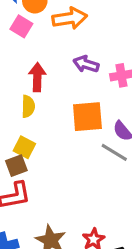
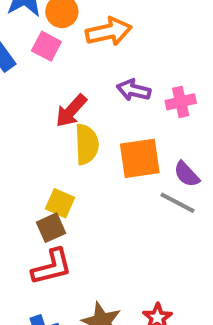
red arrow: (37, 77) -> (71, 111), turned -136
yellow semicircle: (28, 106) -> (87, 144), moved, size x1.4

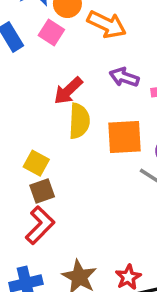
orange arrow: (109, 32) -> (107, 24), turned 33
yellow square: (60, 203) -> (36, 163), moved
red L-shape: (52, 267) -> (40, 225), turned -36

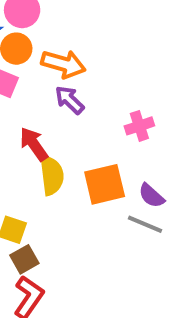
purple arrow: (124, 77) -> (69, 100), moved, turned 36
red arrow: (68, 91) -> (34, 144), turned 108

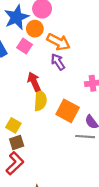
orange square: (105, 184) -> (68, 111), turned 30
gray line: (145, 224) -> (85, 137), turned -30

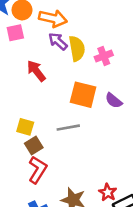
pink square: (25, 46) -> (15, 33), turned -32
yellow semicircle: (40, 100) -> (77, 48), moved
gray line: (85, 137) -> (68, 128), moved

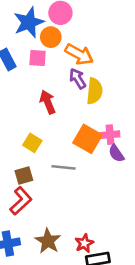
pink cross: (104, 56) -> (110, 135), moved
yellow square: (25, 127) -> (32, 143), moved

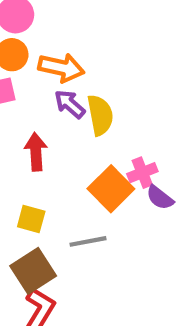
red arrow: (48, 102) -> (36, 152), turned 35
orange square: (88, 139) -> (111, 189), turned 32
brown square: (24, 175) -> (33, 271), size x1.5

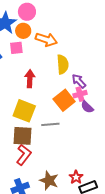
purple arrow: (70, 104) -> (79, 81), moved
yellow square: (31, 219) -> (24, 111), size x1.6
brown square: (33, 271) -> (23, 136), turned 30

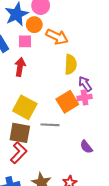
red arrow: (30, 79) -> (20, 67), moved
purple semicircle: (87, 107) -> (86, 147), moved

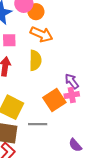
orange circle: (34, 25) -> (36, 12), moved
yellow semicircle: (71, 64) -> (35, 60), moved

